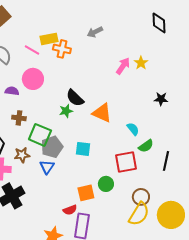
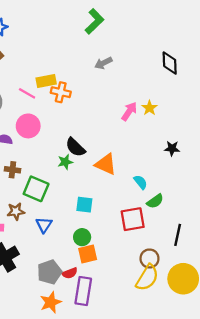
gray arrow: (95, 32) -> (103, 63), moved
gray pentagon: (52, 147) -> (50, 272), moved
black line: (166, 161) -> (178, 235), moved
green circle: (106, 184) -> (82, 237), moved

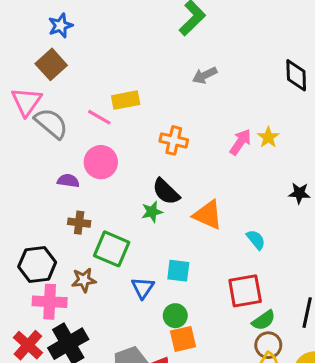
orange cross: (61, 92) -> (174, 140), moved
green semicircle: (155, 201) -> (264, 320), moved
blue triangle: (44, 225) -> (143, 288), moved

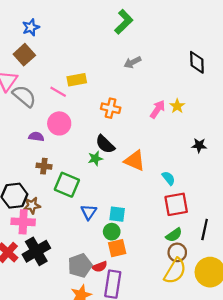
cyan square: (178, 271) -> (117, 214), moved
brown star: (84, 280) -> (32, 205), moved
red square: (245, 291) -> (176, 204), moved

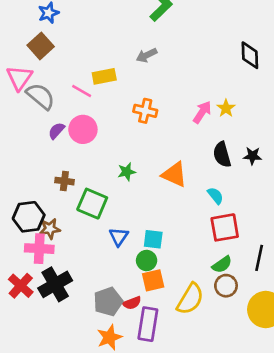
gray arrow: (132, 62) -> (147, 55), moved
purple semicircle: (36, 137) -> (56, 131), moved, turned -56
black semicircle: (105, 144) -> (222, 155), moved, turned 30
yellow semicircle: (175, 271) -> (190, 299), moved

